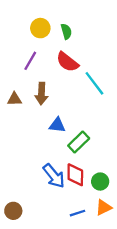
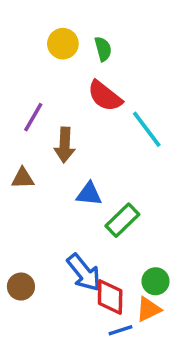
purple line: (30, 61) -> (33, 117), moved
brown triangle: (14, 99) -> (23, 178), moved
red diamond: (75, 175) -> (110, 297), moved
orange triangle: (104, 207) -> (148, 309), moved
brown circle: (13, 211) -> (21, 287), moved

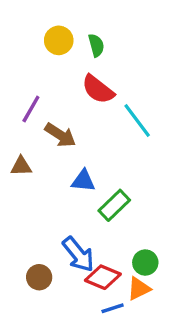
brown arrow: (65, 145) -> (60, 135), turned -60
brown circle: (21, 287) -> (39, 277), moved
red diamond: (110, 297) -> (103, 277), turned -68

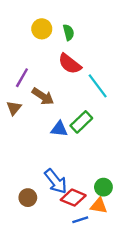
brown triangle: (21, 166) -> (14, 108), moved, turned -49
green rectangle: (114, 205) -> (81, 122), moved
orange triangle: (139, 289) -> (99, 206), turned 36

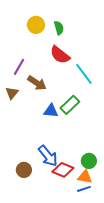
blue line: (80, 220) -> (84, 189), moved

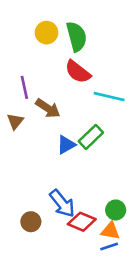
green semicircle: (59, 28) -> (77, 37), size x1.6
purple line: (19, 67) -> (24, 87), turned -42
cyan line: (84, 74) -> (109, 97), turned -40
blue triangle: (51, 111) -> (66, 145), turned -35

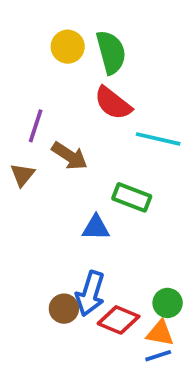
purple line: (24, 87) -> (36, 126), turned 30
green rectangle: (91, 137) -> (132, 197), turned 65
blue triangle: (66, 145) -> (96, 228), moved, turned 30
blue arrow: (62, 203) -> (90, 294), turned 56
brown circle: (31, 222) -> (64, 309), moved

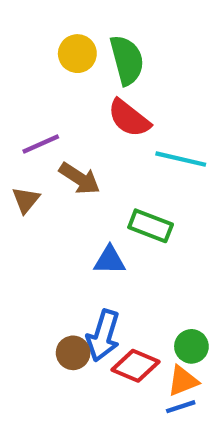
purple line: (36, 126) -> (41, 144), turned 48
orange triangle: (160, 333) -> (183, 381), turned -32

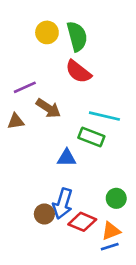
cyan line: (181, 159) -> (104, 116), moved
brown triangle: (26, 200) -> (16, 121), turned 42
green circle: (191, 346) -> (116, 198), moved

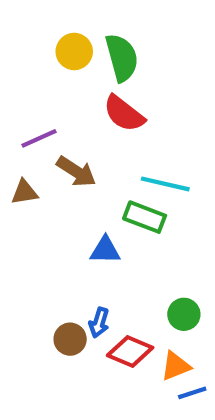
blue arrow: (63, 204) -> (99, 323), size x0.6
blue line: (110, 247) -> (192, 393), moved

